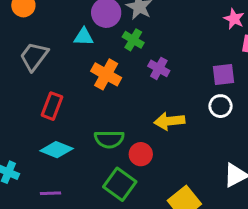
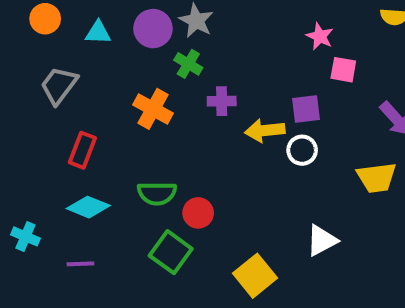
cyan triangle: (84, 37) -> (98, 32), moved
purple cross: (159, 68) -> (222, 101), turned -30
yellow arrow: (169, 121) -> (265, 131), moved

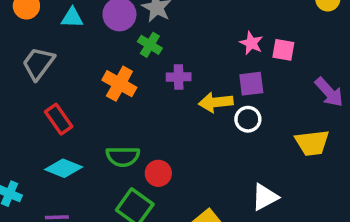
pink star: (320, 36) -> (251, 43), moved
red rectangle: (82, 150) -> (59, 119), turned -56

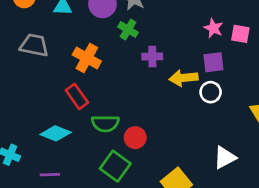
gray trapezoid: (38, 63) -> (34, 45), turned 64
orange cross: (119, 84) -> (87, 58), moved
red rectangle: (59, 119) -> (77, 96), moved

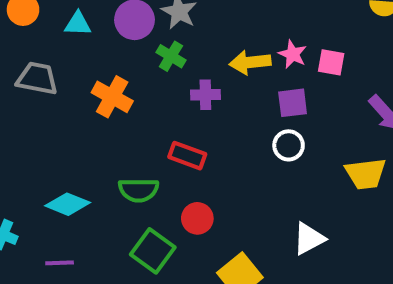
yellow arrow: (184, 78) -> (250, 62), moved
red rectangle: (77, 96) -> (187, 156), moved, turned -35
red circle: (135, 138) -> (197, 218), moved

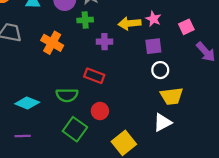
green cross: (171, 56) -> (85, 20), turned -35
pink square: (331, 62) -> (186, 27), moved, turned -35
white circle: (289, 145) -> (160, 70), moved
yellow trapezoid: (366, 174) -> (172, 96), moved

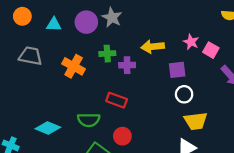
pink star: (153, 19) -> (191, 42), moved
green cross: (85, 20) -> (107, 54), moved
pink square: (186, 27) -> (211, 50), turned -35

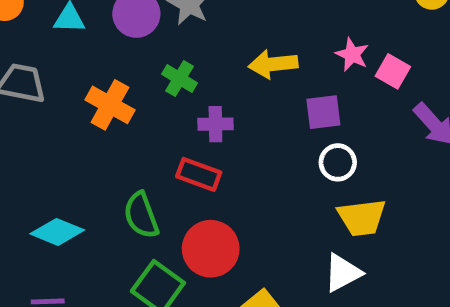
green cross: (107, 54) -> (180, 79), turned 35
purple cross: (127, 65) -> (215, 124), moved
green semicircle: (89, 120) -> (141, 215), turned 70
red circle: (122, 136) -> (211, 249), size x1.5

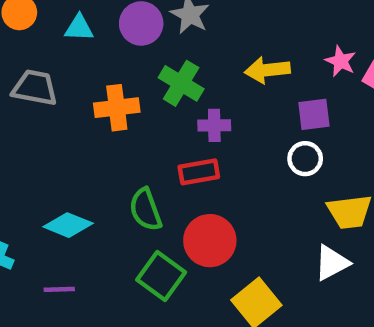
green cross: (180, 79) -> (181, 83), size x1.4
orange cross: (110, 105) -> (117, 108), turned -36
white circle: (338, 162) -> (305, 159), moved
red rectangle: (199, 174) -> (199, 172), turned -30

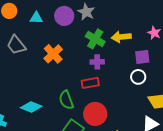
green cross: (181, 83) -> (95, 39), moved
gray trapezoid: (35, 88) -> (16, 45), turned -140
orange cross: (117, 108) -> (53, 54), turned -36

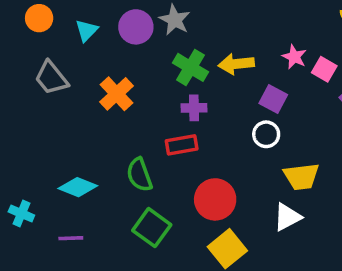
cyan triangle: (36, 18) -> (87, 30), turned -48
purple square: (142, 57) -> (273, 99), turned 35
red circle: (95, 114) -> (215, 199), moved

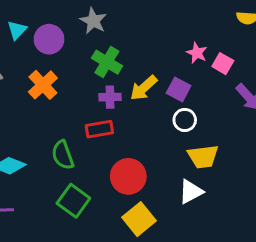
purple circle: (136, 27) -> (49, 39), moved
yellow arrow: (236, 64) -> (144, 88), moved, turned -36
white circle: (266, 134) -> (185, 120), moved

